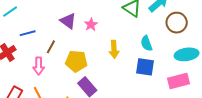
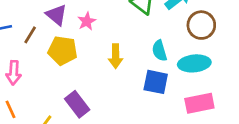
brown line: (51, 47) -> (30, 35), moved
cyan ellipse: (187, 54) -> (194, 63), moved
yellow pentagon: (76, 61) -> (63, 51), moved

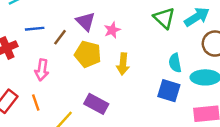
yellow arrow: (116, 56) -> (123, 64), moved
purple rectangle: (77, 104) -> (96, 104), turned -30

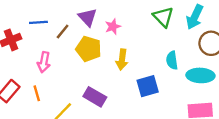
cyan arrow: (197, 17) -> (195, 17), turned 145
blue square: (169, 91) -> (148, 86), moved, turned -35

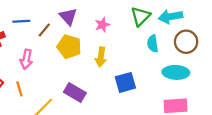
green triangle: (163, 17) -> (140, 16), turned 30
cyan arrow: (195, 17) -> (170, 17), turned 55
pink star: (113, 27) -> (102, 25), moved
cyan semicircle: (172, 60) -> (153, 44), moved

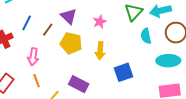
blue line: (21, 21) -> (27, 23), turned -56
orange line: (19, 89) -> (37, 81), moved

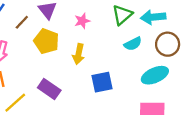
cyan semicircle: (146, 36) -> (133, 44), turned -112
cyan ellipse: (168, 61) -> (155, 75), turned -30

